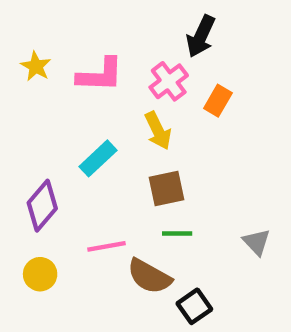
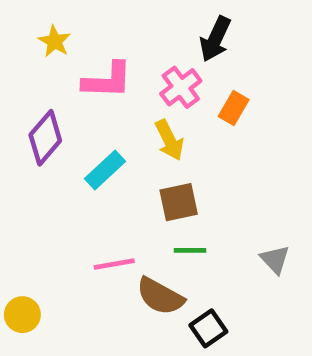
yellow star: (36, 66) -> (55, 41), moved
purple diamond: (42, 206) -> (45, 138), moved
yellow circle: (40, 274) -> (22, 315), moved

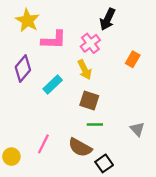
yellow star: (55, 41) -> (27, 20), size x1.5
orange rectangle: (234, 108) -> (133, 59), moved
brown square: (179, 202) -> (89, 100), turned 30
pink line: (114, 264) -> (43, 144), moved, turned -54

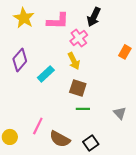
pink L-shape: (54, 40) -> (58, 21), moved
orange rectangle: (133, 59) -> (125, 52), moved
brown semicircle: (80, 147) -> (60, 139), moved

